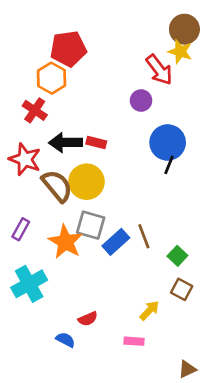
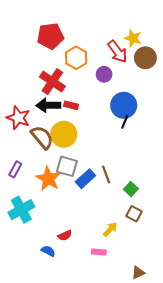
brown circle: (184, 29) -> (145, 58), moved
orange hexagon: (51, 78) -> (76, 58), moved
red cross: (35, 110) -> (52, 82), moved, size x1.4

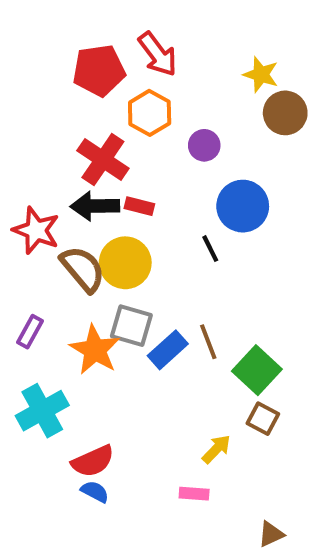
red arrow: (117, 52) -> (158, 54), moved
black line: (125, 122) -> (210, 249), moved, turned -48
green square: (131, 189) -> (257, 370), size x1.6
red semicircle: (65, 235) -> (93, 461), moved, size x1.5

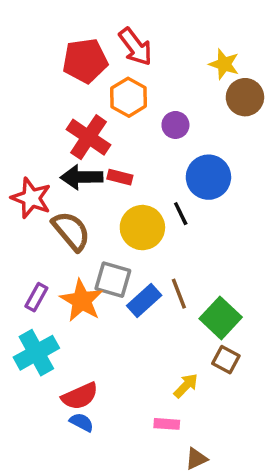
yellow circle: (125, 263) -> (142, 228), moved
purple rectangle: (30, 332) -> (36, 297), moved
brown triangle: (271, 534) -> (196, 459), moved

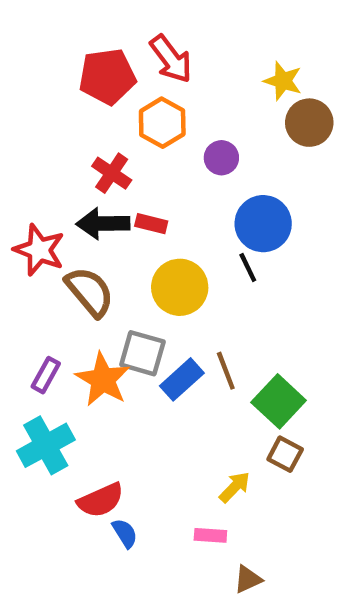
red cross: (89, 137) -> (112, 173), size x0.7
black line: (181, 214) -> (248, 268), moved
blue semicircle: (82, 422) -> (125, 533), moved, turned 30

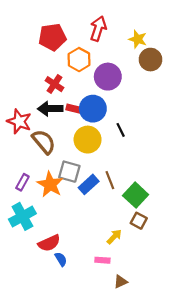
red arrow: (171, 59) -> (98, 29), moved, turned -125
purple circle: (221, 158) -> (108, 77), size x1.6
blue circle: (263, 224) -> (93, 109), moved

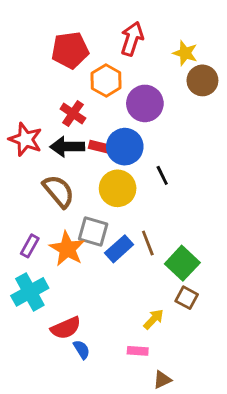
red star: (19, 121) -> (25, 139), moved

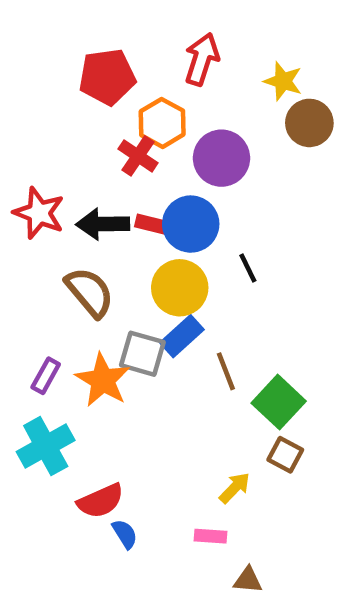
red cross: (73, 114) -> (138, 156), moved
blue rectangle: (119, 249) -> (182, 336), moved
brown triangle: (162, 380) -> (248, 580), turned 30

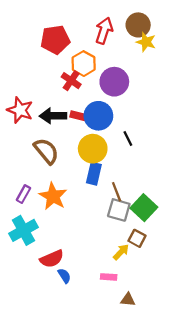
brown circle: (309, 123) -> (138, 25), moved
blue rectangle: (182, 336) -> (94, 174), turned -35
gray square: (142, 354) -> (119, 210), moved
brown square: (285, 455) -> (137, 238), moved

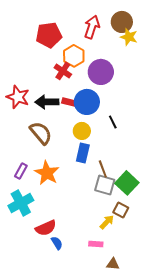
yellow circle: (93, 149) -> (82, 131), size x0.7

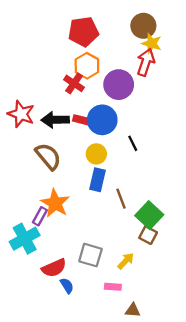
red arrow: (92, 27) -> (146, 62), moved
red pentagon: (49, 35) -> (83, 32), moved
purple rectangle: (21, 171) -> (40, 216), moved
gray square: (105, 185) -> (90, 255), moved
brown square: (121, 210) -> (148, 235), moved

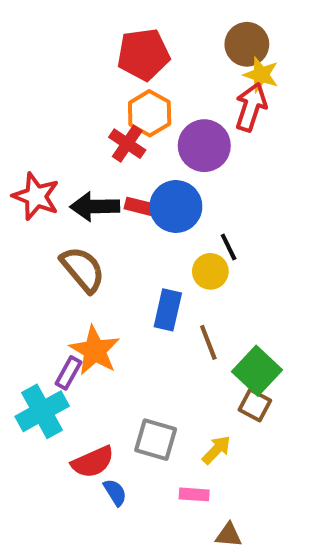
yellow circle: (96, 154) -> (210, 271), moved

